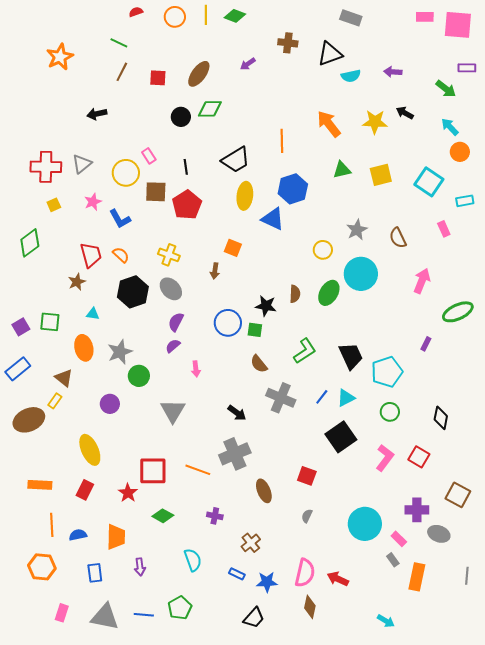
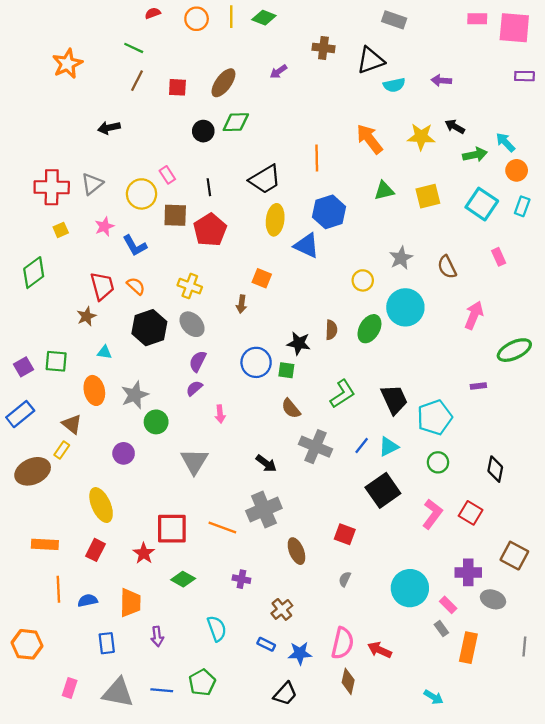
green arrow: (446, 89) -> (475, 155), moved, turned -50
cyan rectangle: (465, 201) -> (522, 206), moved, turned -60
purple rectangle: (426, 344) -> (478, 386), turned 56
orange hexagon: (42, 567) -> (27, 644), moved

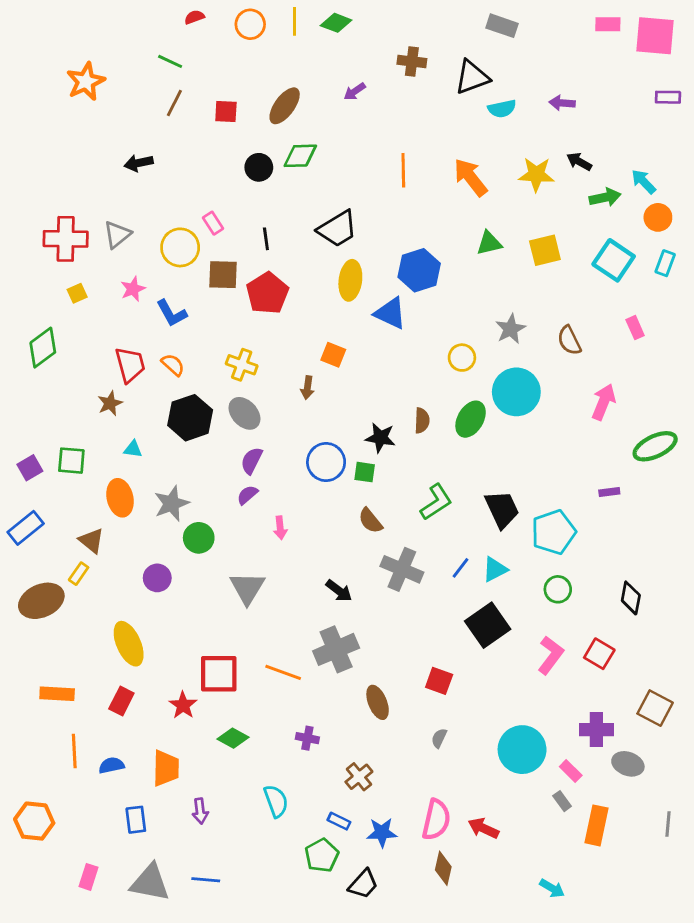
orange line: (317, 158) -> (403, 170), moved
green pentagon: (202, 682) -> (322, 855), moved

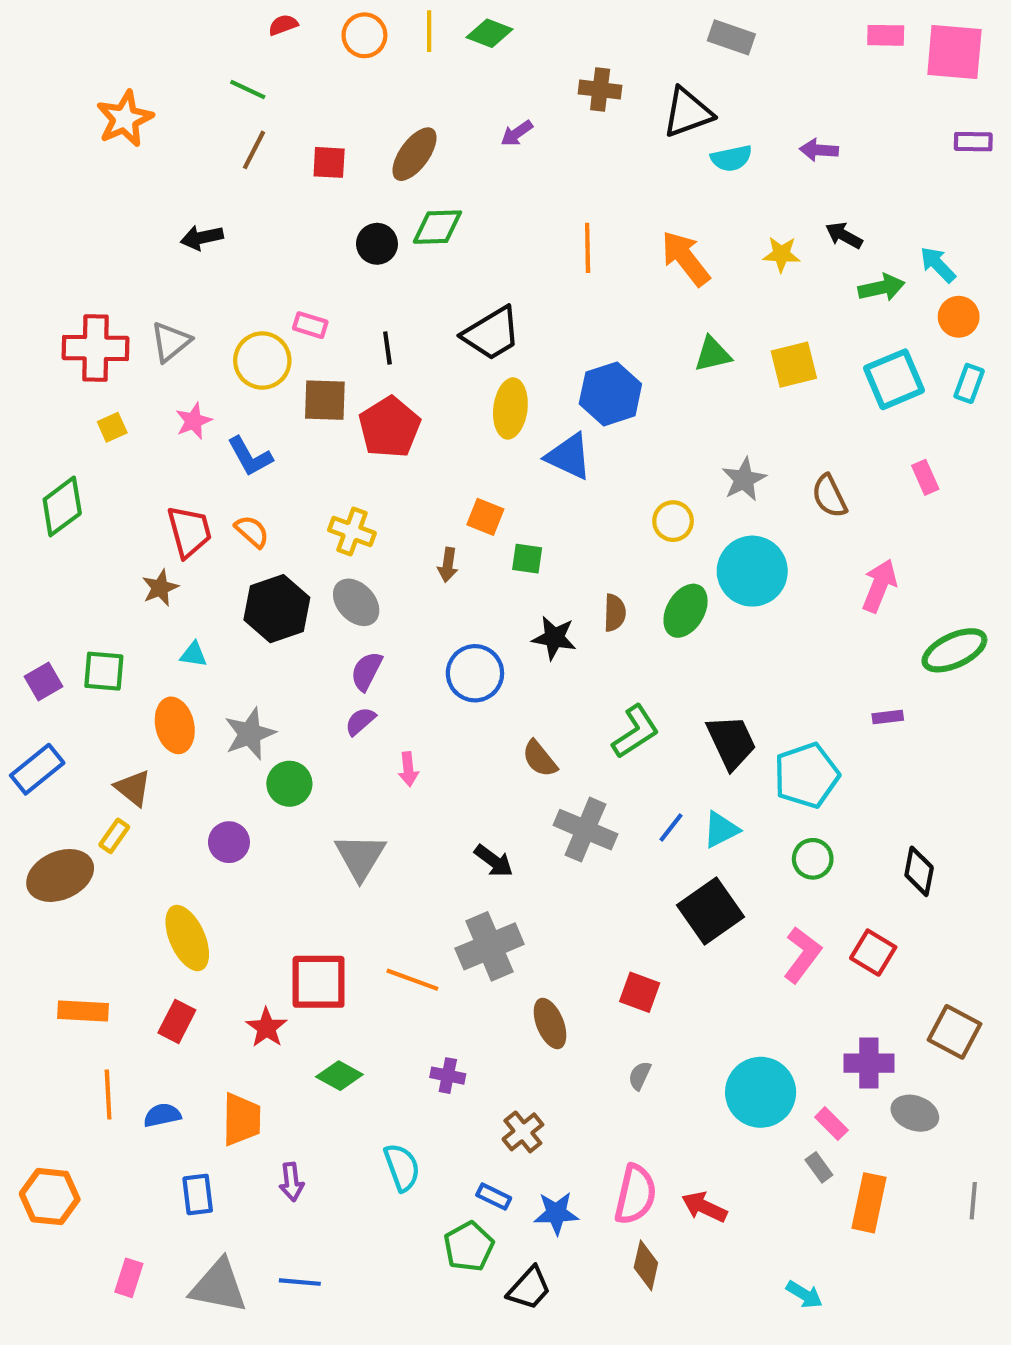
yellow star: (536, 174) -> (781, 254), size x0.7
pink rectangle: (213, 223) -> (310, 325), turned -40
cyan square: (614, 260) -> (894, 379), turned 33
green square: (365, 472) -> (527, 559), moved

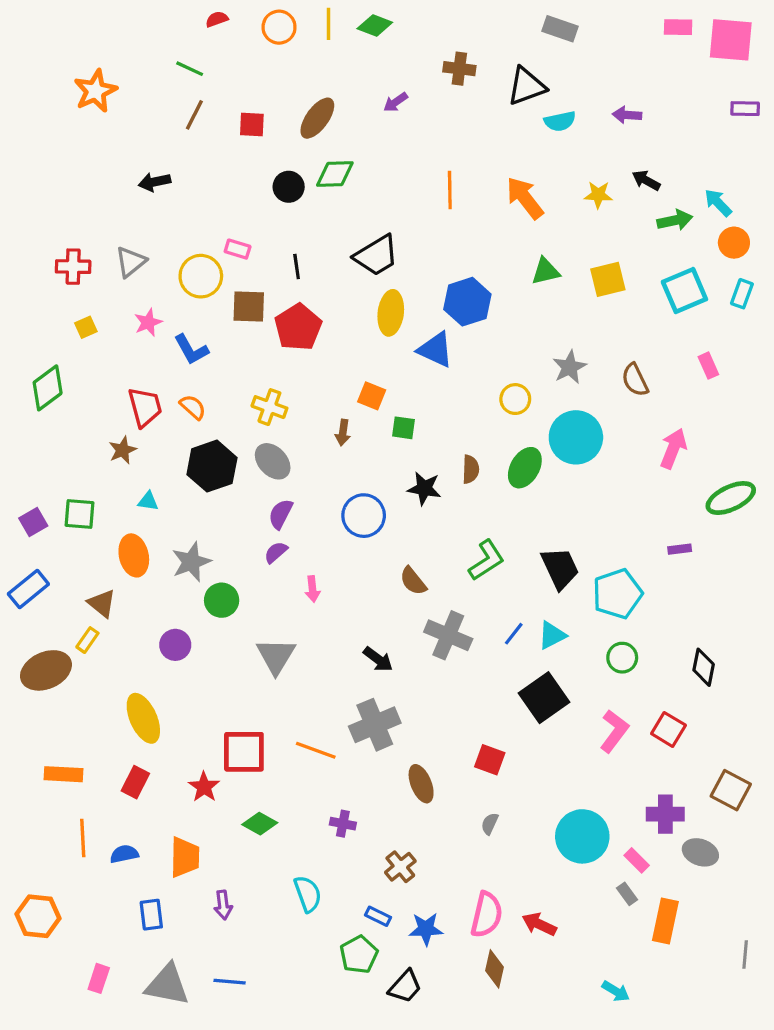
red cross: (96, 348) -> (73, 267), size x0.7
gray line: (973, 1201) -> (745, 955), moved

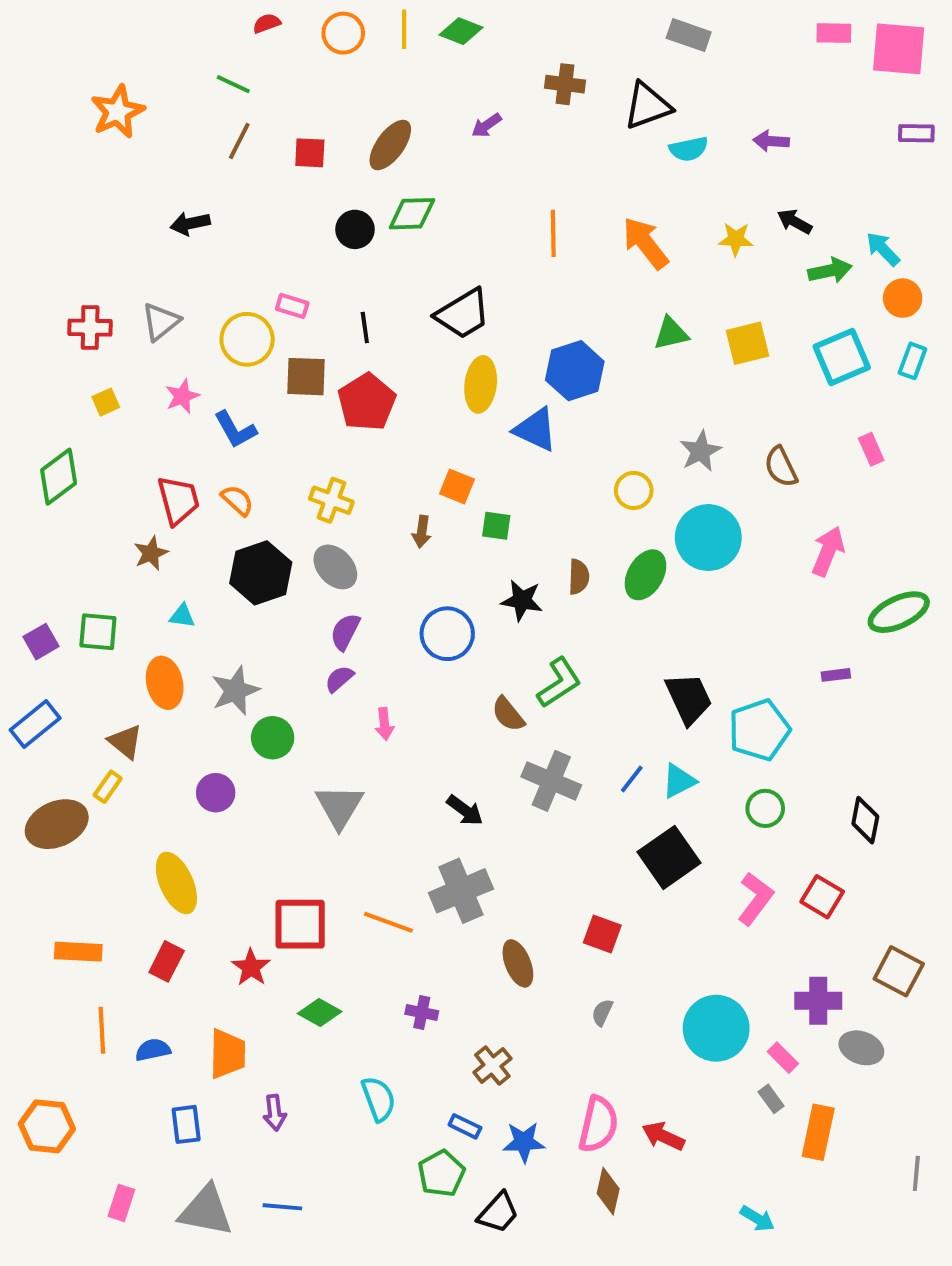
green L-shape: (487, 560) -> (559, 683), moved

